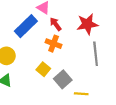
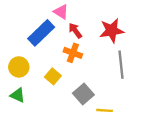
yellow square: (43, 69) -> (53, 76), moved

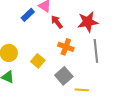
blue rectangle: (41, 33) -> (28, 15), moved, size x0.6
orange cross: (73, 53) -> (66, 47), moved

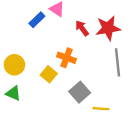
red arrow: (57, 22) -> (82, 28), moved
orange cross: (66, 47) -> (67, 58), moved

